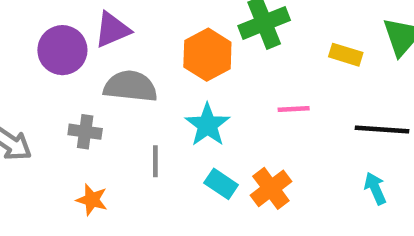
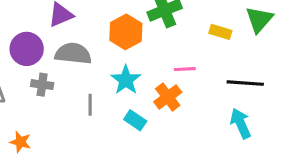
purple circle: (62, 50) -> (27, 49), moved
orange cross: (271, 188) -> (168, 97), moved
cyan arrow: (375, 188) -> (241, 123), size x1.4
orange star: (92, 200) -> (20, 142), moved

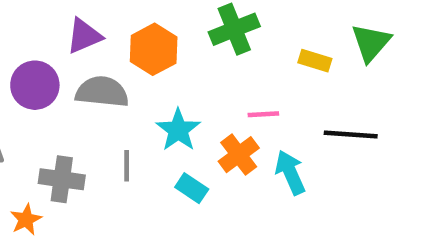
orange hexagon: (126, 32) -> (154, 49), moved
gray cross: (42, 85) -> (62, 179), moved, size x1.4
cyan arrow: (241, 123) -> (290, 173), moved
orange star: (20, 142) -> (26, 220), turned 30

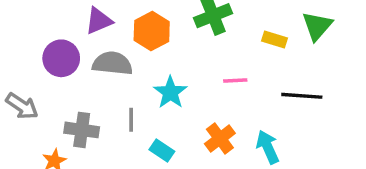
orange cross: (239, 155) -> (220, 138), moved
cyan arrow: (290, 173) -> (268, 147), moved
cyan rectangle: (192, 188) -> (162, 150), moved

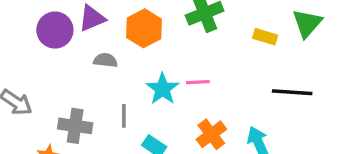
purple circle: (61, 58) -> (55, 30), moved
gray semicircle: (112, 63) -> (105, 60), size x0.6
pink line: (235, 80) -> (198, 82), moved

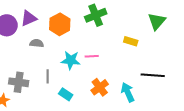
yellow rectangle: (265, 37) -> (131, 41), moved
cyan star: (163, 89) -> (71, 60), turned -30
black line: (292, 92) -> (153, 75), moved

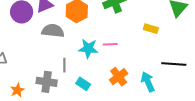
gray semicircle: (37, 43) -> (53, 31), size x1.5
gray cross: (19, 82) -> (47, 82), moved

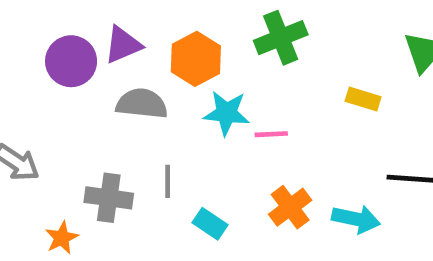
cyan star: (88, 48) -> (227, 113), moved
gray cross: (47, 82) -> (109, 198), moved
cyan arrow: (148, 82) -> (356, 219), turned 126

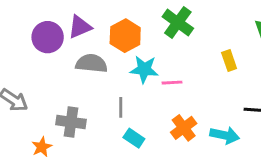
green cross: (281, 38) -> (178, 22), turned -32
yellow rectangle: (363, 99) -> (229, 61), turned 54
gray line: (168, 181) -> (121, 107), moved

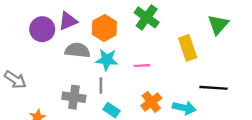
yellow rectangle: (229, 61) -> (188, 48), size x1.5
cyan star: (144, 69) -> (107, 60), moved
gray cross: (71, 122) -> (74, 97), moved

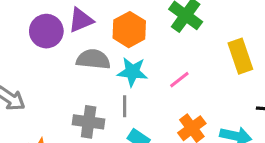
pink line: (142, 66) -> (179, 80), turned -35

